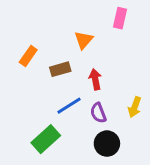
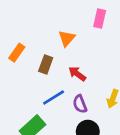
brown rectangle: (60, 69) -> (46, 65), turned -54
red arrow: (95, 79) -> (77, 74), turned -42

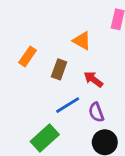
orange triangle: (67, 38) -> (82, 41), turned -42

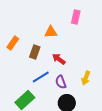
orange triangle: (82, 41) -> (51, 32), turned -32

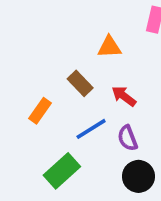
orange rectangle: (13, 43) -> (40, 111), moved
brown rectangle: (35, 52) -> (80, 83), turned -64

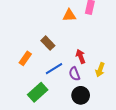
orange triangle: (109, 47) -> (69, 15), moved
red arrow: (124, 96) -> (81, 56), moved, turned 32

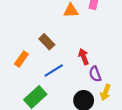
yellow arrow: (100, 70) -> (105, 92), moved
purple semicircle: (74, 74) -> (95, 74), moved

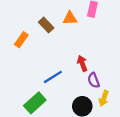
brown rectangle: (47, 42) -> (46, 25), moved
orange rectangle: (21, 59) -> (21, 40), moved

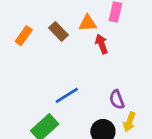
orange rectangle: (21, 40) -> (24, 36), moved
red arrow: (82, 63) -> (102, 44), moved

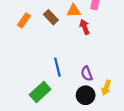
blue line: (67, 95) -> (57, 67), turned -72
purple semicircle: (117, 100) -> (87, 74), moved

